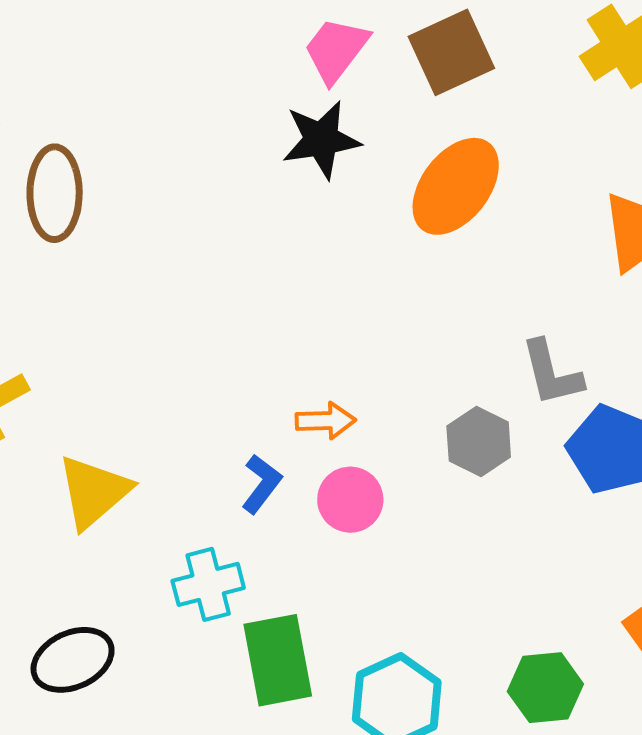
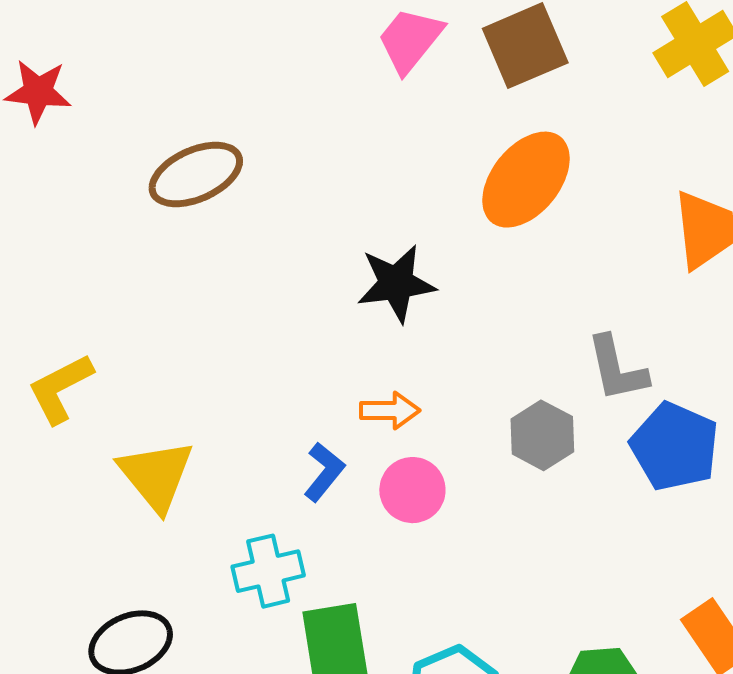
black star: (321, 140) -> (396, 283), moved
brown ellipse: (55, 193) -> (196, 174), moved, turned 64
yellow triangle: (94, 492) -> (156, 475), turned -30

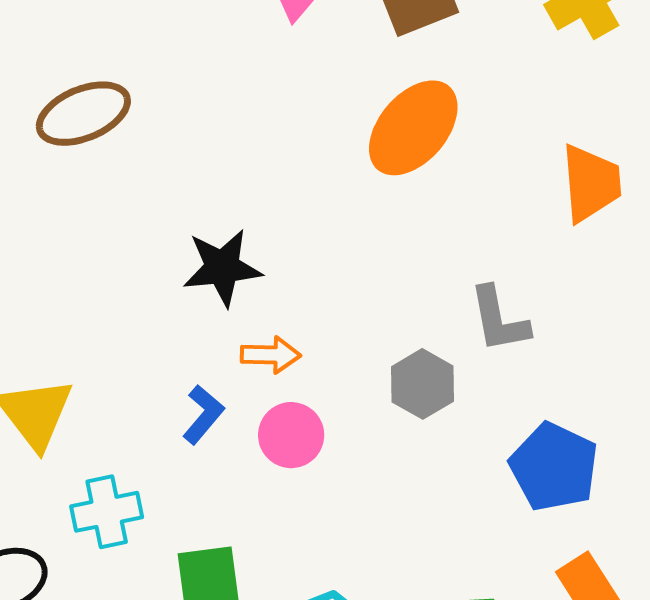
black star: (396, 283) -> (222, 268), moved
blue pentagon: (675, 447) -> (554, 467), moved
cyan cross: (268, 571) -> (107, 512), moved

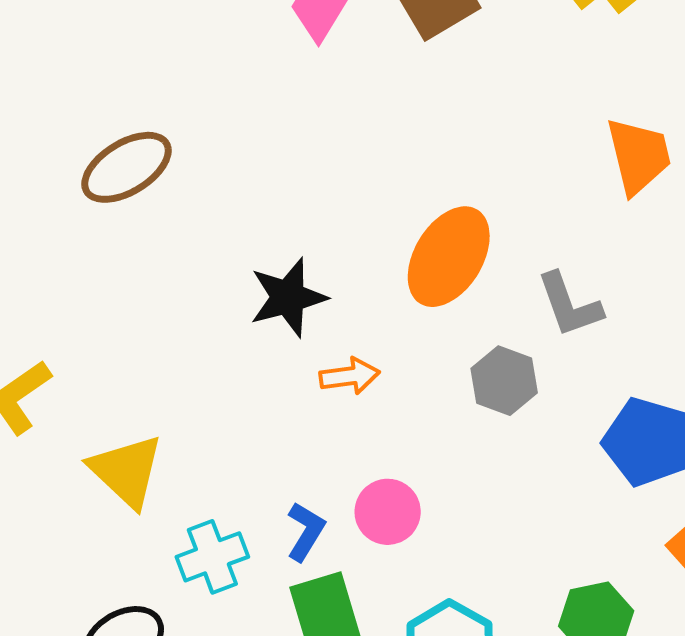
orange ellipse: (413, 128) -> (449, 257), moved
blue L-shape: (203, 414) -> (306, 531), moved
pink circle: (291, 435) -> (388, 512), moved

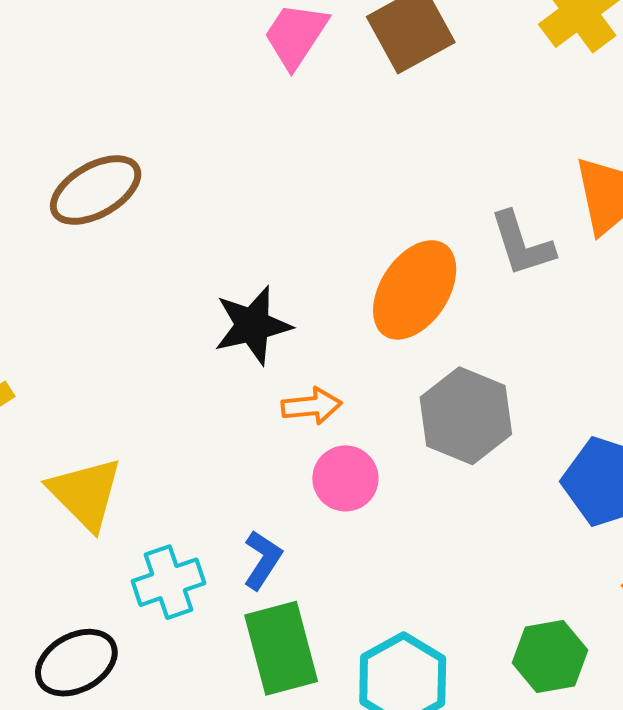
gray L-shape: (569, 305) -> (522, 244), moved
gray hexagon: (504, 381) -> (466, 416), size x1.4
pink circle: (388, 512) -> (345, 478), moved

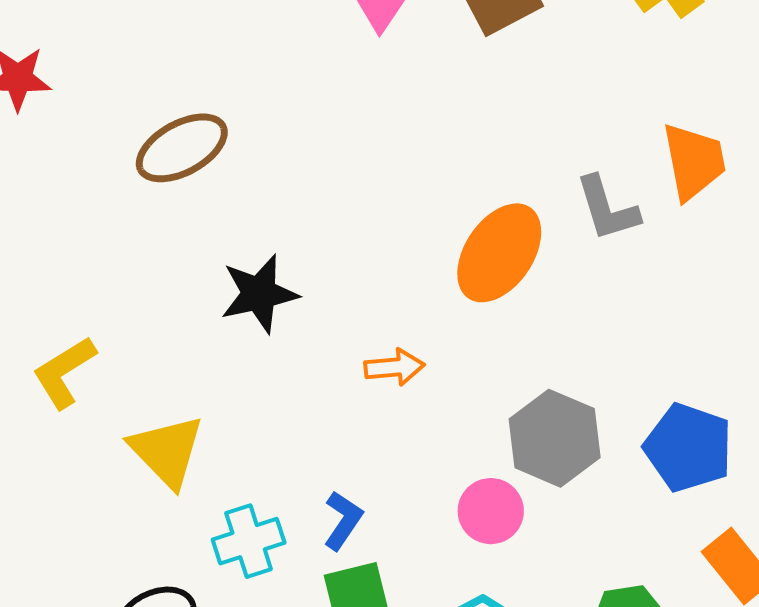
black star: (253, 325) -> (259, 294), moved
gray hexagon: (466, 416) -> (555, 438), moved
pink circle: (345, 478) -> (491, 511), moved

